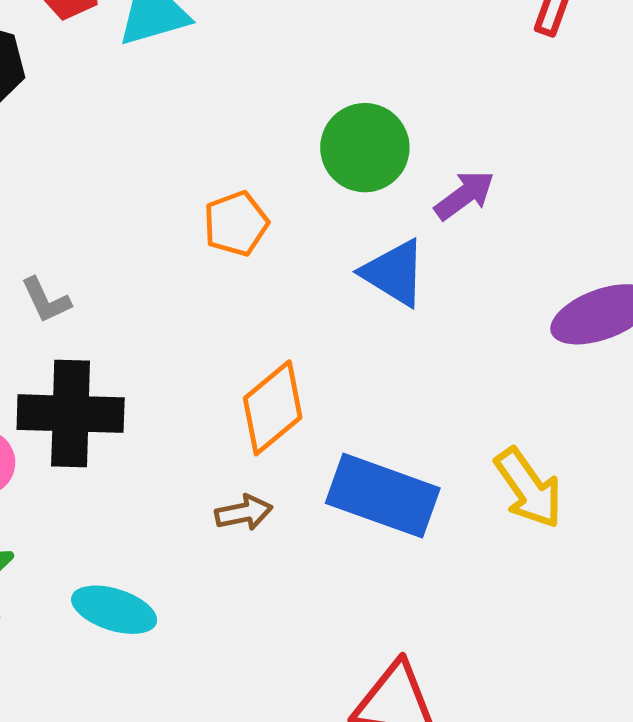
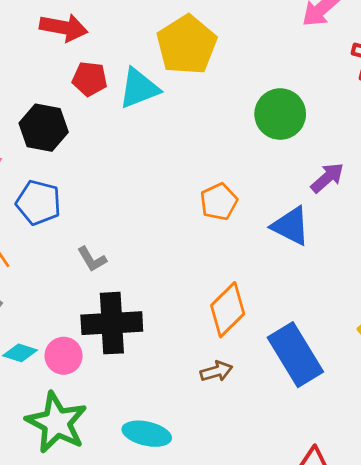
green circle: (365, 148) -> (280, 114), moved
orange pentagon: (236, 224) -> (219, 202), moved
blue rectangle: (383, 496) -> (295, 355), turned 44

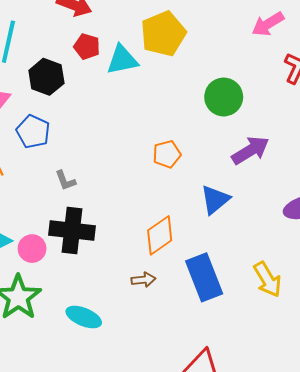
purple arrow: (327, 178) -> (250, 150), size x1.4
blue triangle: (291, 226) -> (215, 200), moved, turned 44

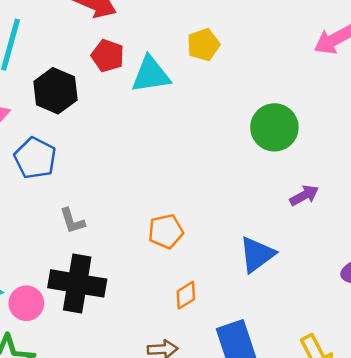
yellow pentagon: (163, 34) -> (203, 45), size x0.6
purple arrow: (250, 150) -> (304, 195), size x0.6
orange pentagon: (167, 154) -> (166, 231), moved
orange diamond: (160, 235) -> (186, 295), size x0.6

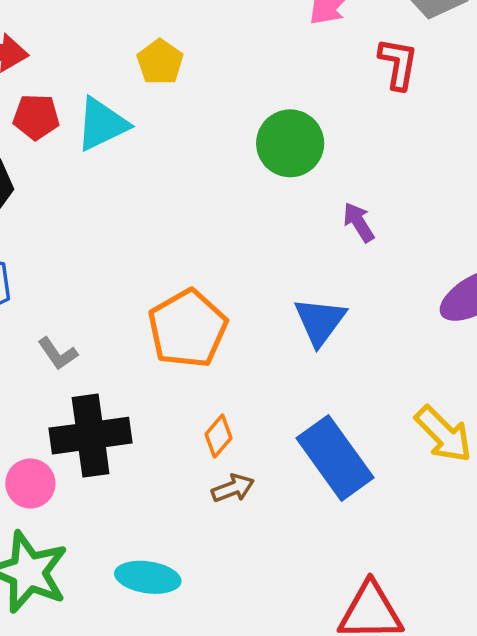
purple arrow: (304, 195) -> (359, 222), turned -76
orange pentagon: (166, 231) -> (188, 329), size x1.6
orange diamond: (186, 295) -> (219, 436), moved

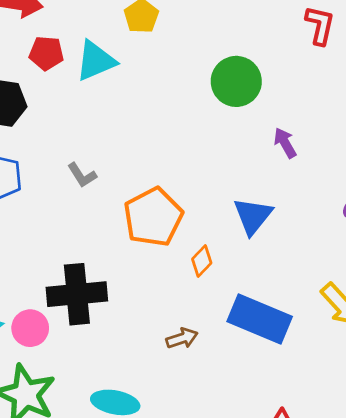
gray L-shape: (58, 354) -> (82, 175), moved
orange diamond: (219, 436) -> (202, 261), moved
blue rectangle: (335, 458) -> (260, 319), turned -34

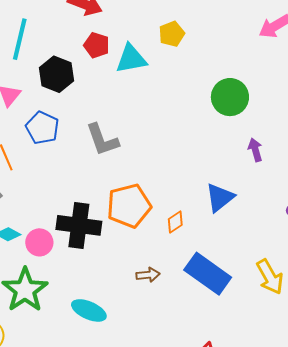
gray L-shape: (82, 175) -> (102, 140), size x1.6
orange pentagon: (153, 217) -> (129, 206), moved

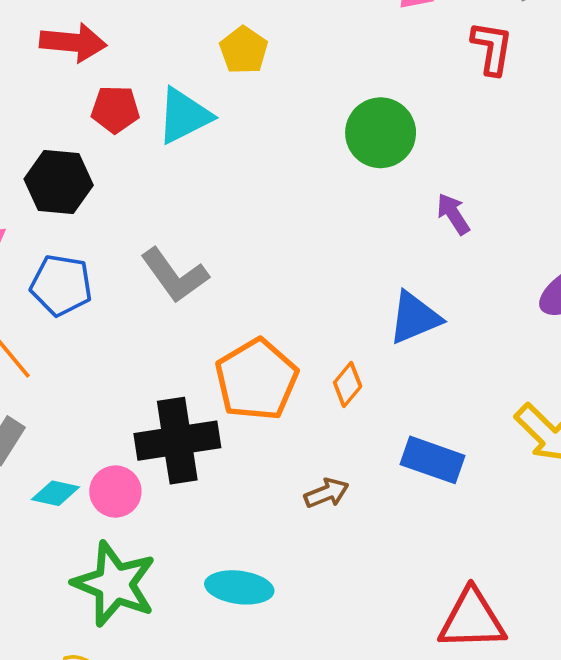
blue triangle: (220, 198) -> (415, 318), turned 32
blue rectangle: (208, 274) -> (433, 460), size x0.7

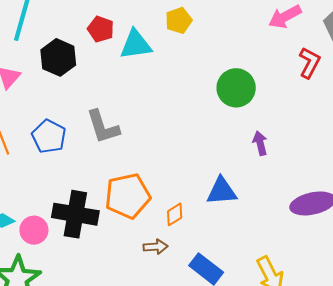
blue pentagon: (61, 285) -> (49, 136), moved
brown arrow: (327, 493) -> (156, 247), moved

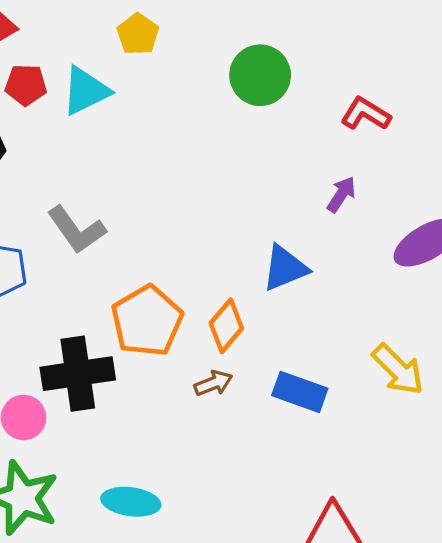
red L-shape: (309, 63) -> (366, 114), moved, turned -68
green circle: (236, 88) -> (260, 75), moved
purple arrow: (260, 143) -> (341, 194), moved, turned 65
orange diamond: (175, 214) -> (226, 326), size x1.4

